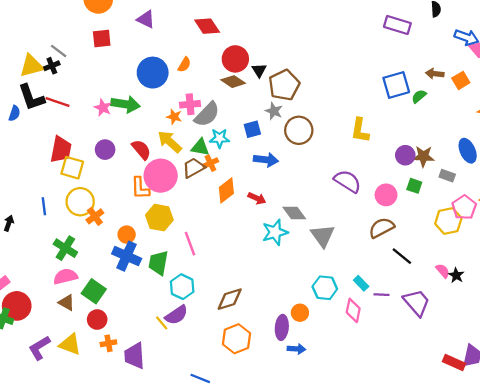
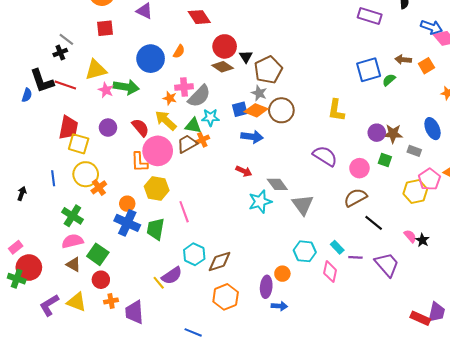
yellow triangle: (31, 66) -> (96, 70), moved
orange diamond: (226, 190) -> (256, 110), moved, turned 60
cyan hexagon: (182, 287) -> (194, 254), moved

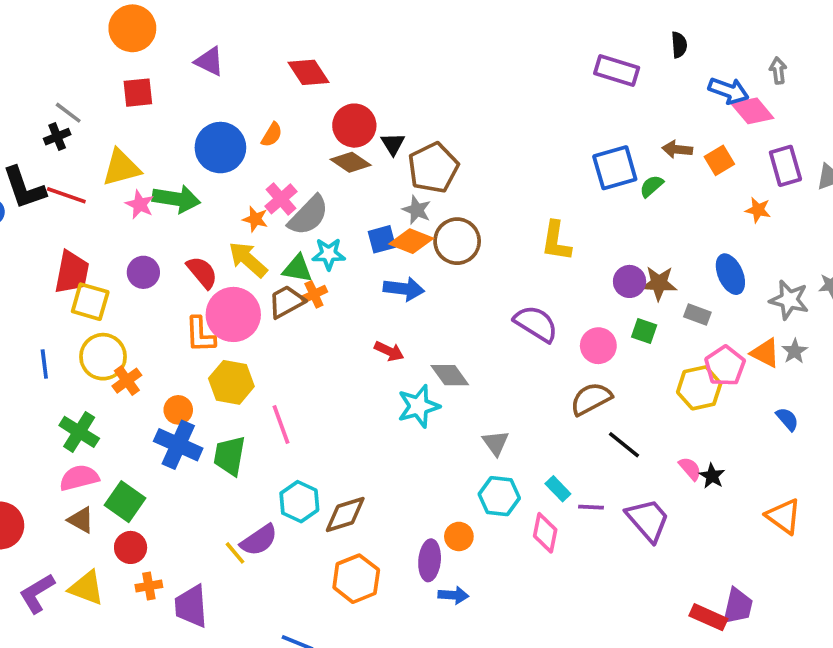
pink cross: (184, 87) -> (281, 199), turned -36
gray triangle: (303, 205) -> (496, 443), moved, size x0.7

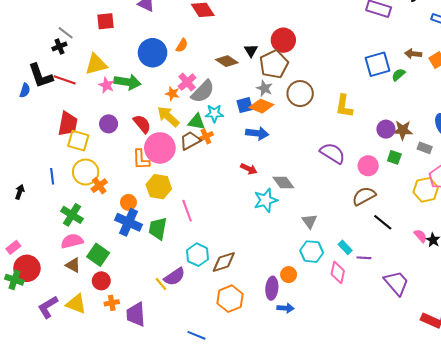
red circle: (354, 126) -> (283, 40), moved
brown circle: (457, 241) -> (300, 94), moved
purple trapezoid: (648, 520) -> (396, 283), moved

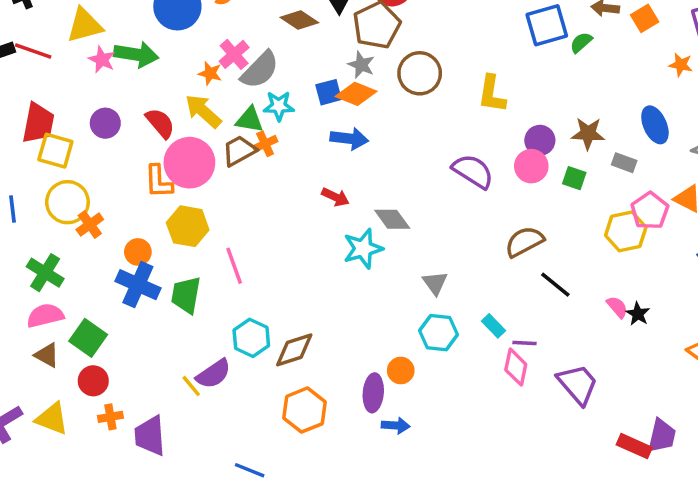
purple circle: (386, 129) -> (540, 140), moved
pink circle: (368, 166) -> (531, 166), moved
pink diamond: (338, 272) -> (516, 367), moved

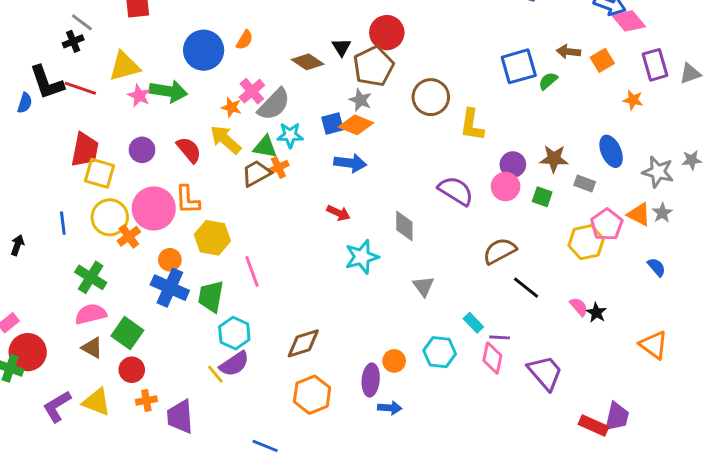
brown circle: (420, 73) -> (431, 97), moved
pink circle: (189, 163) -> (154, 208), moved
gray diamond: (392, 219) -> (404, 226), moved, turned 36
cyan hexagon: (439, 333) -> (440, 352), moved
cyan hexagon: (251, 338) -> (234, 333), moved

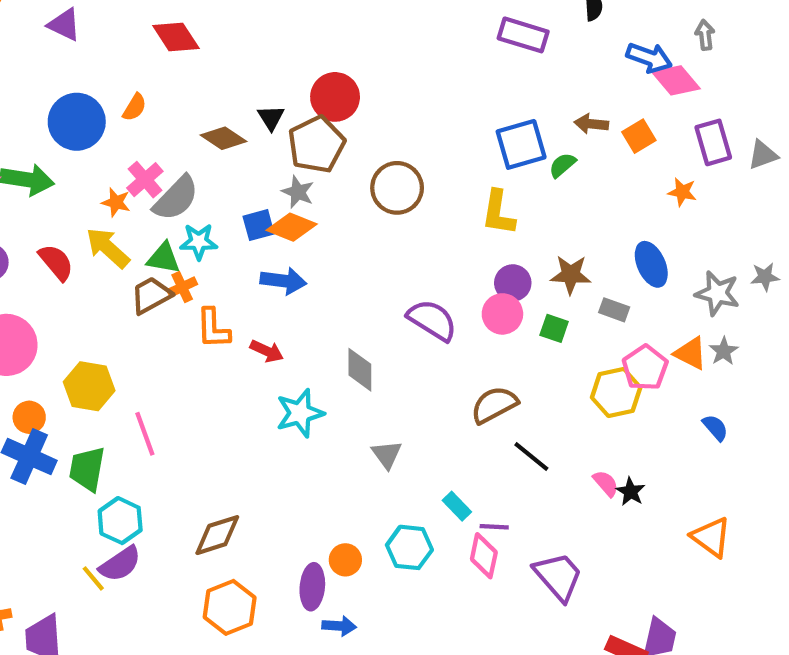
yellow L-shape: (472, 125) -> (498, 213), moved
orange L-shape: (187, 200) -> (213, 328), moved

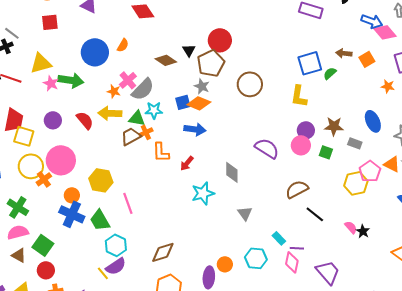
yellow arrow: (108, 248) -> (110, 113), turned -40
red arrow: (267, 351) -> (187, 163), turned 105
green trapezoid: (87, 469) -> (100, 220), turned -40

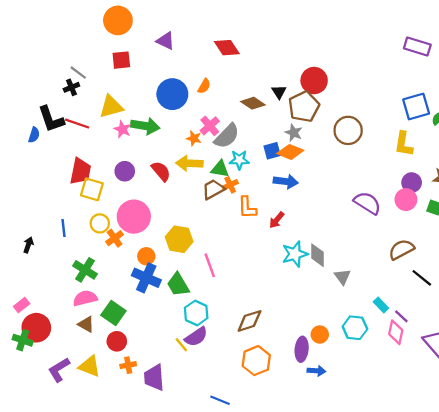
yellow circle: (31, 166) -> (100, 223), size x0.7
gray diamond: (232, 172) -> (317, 255), moved
purple line: (297, 248) -> (401, 316), turned 40

